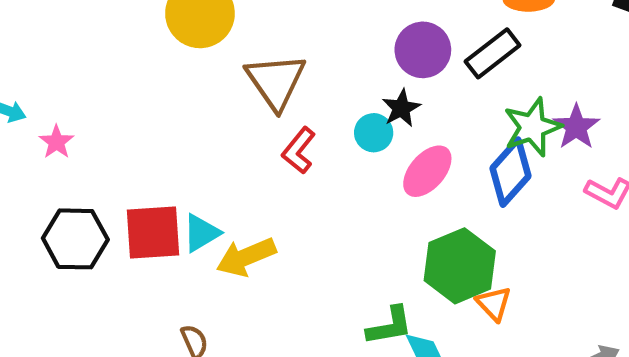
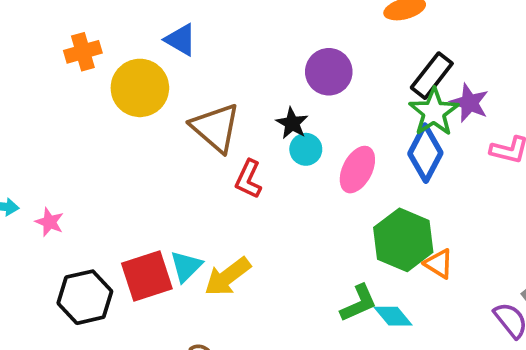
black rectangle: (493, 53) -> (432, 76), moved
black star: (401, 108) -> (292, 123), moved

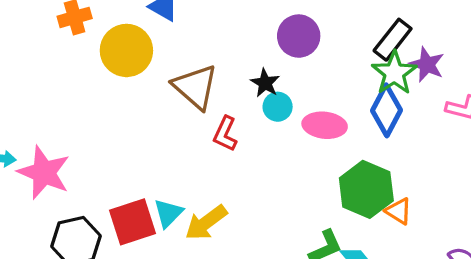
pink ellipse: (357, 170) -> (325, 125), turned 69
pink star: (49, 222) -> (44, 173), size x2.0

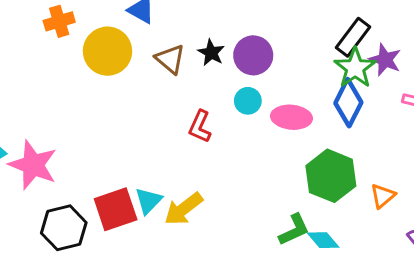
purple circle: (299, 36) -> (253, 55), moved
black star: (265, 83) -> (211, 53), moved
brown triangle: (195, 87) -> (170, 59), moved, size x0.7
orange triangle: (399, 211) -> (383, 196), moved, turned 48

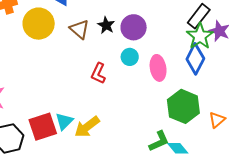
pink ellipse: (291, 117) -> (158, 68), turned 75

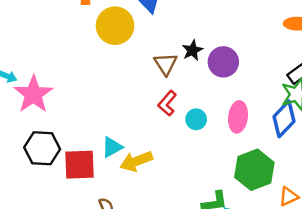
brown triangle: (79, 29) -> (166, 64), moved
cyan circle: (130, 57) -> (196, 119), moved
red square: (43, 127) -> (80, 165), moved

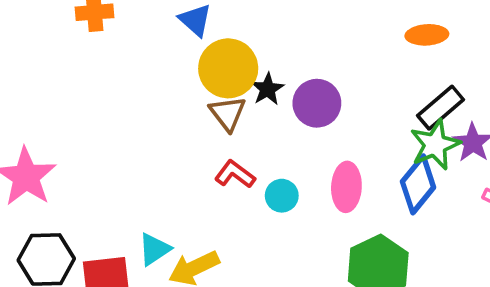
yellow circle: (115, 26) -> (228, 68), moved
red L-shape: (167, 103) -> (235, 174), turned 90

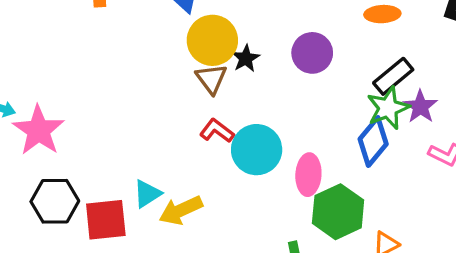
purple circle: (317, 103) -> (312, 53), moved
pink ellipse: (346, 187) -> (308, 175), moved
cyan circle: (282, 196) -> (257, 150), size x1.8

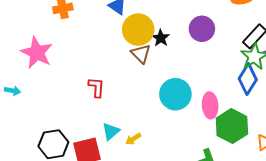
pink star: (39, 130) -> (37, 53), moved
red L-shape: (217, 131) -> (96, 87), moved, turned 65
yellow arrow: (181, 210) -> (133, 139), size x0.6

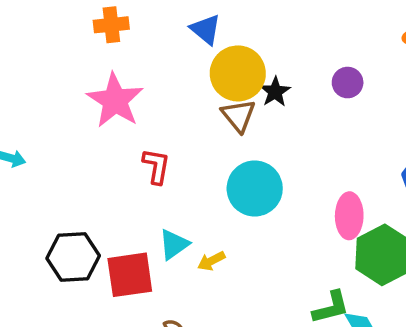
purple circle: (202, 29) -> (348, 83), size x0.7
pink star: (37, 53) -> (115, 100), moved
cyan circle: (175, 94) -> (255, 188), moved

